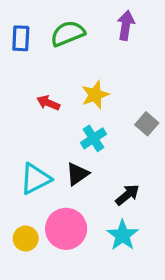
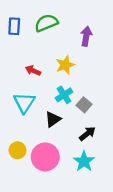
purple arrow: (126, 25) -> (86, 36), moved
gray square: (147, 124) -> (84, 105), moved
cyan triangle: (35, 179) -> (24, 103), moved, turned -30
yellow circle: (26, 238) -> (18, 150), moved

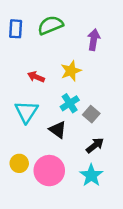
black triangle: (53, 119) -> (58, 130), turned -49

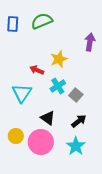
purple arrow: (94, 40) -> (90, 42), moved
red arrow: (36, 77) -> (37, 70), moved
black triangle: (58, 130) -> (48, 118), moved

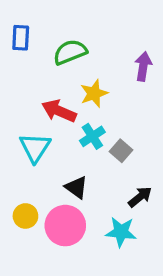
green semicircle: (42, 21) -> (70, 52), moved
red arrow: (37, 70) -> (59, 111), size x1.5
black arrow: (79, 121) -> (140, 197), moved
cyan star: (76, 146) -> (121, 232), turned -30

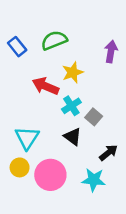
blue rectangle: (21, 38) -> (17, 47), moved, turned -42
cyan triangle: (35, 148) -> (27, 138), moved
black triangle: (76, 187) -> (73, 137), moved

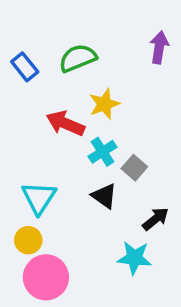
purple arrow: (111, 51) -> (159, 47), moved
pink circle: (50, 175) -> (46, 277), moved

